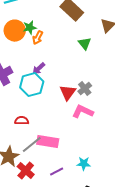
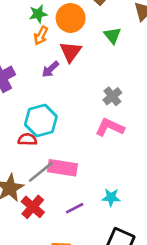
orange circle: (15, 31) -> (71, 18), moved
orange arrow: (38, 38) -> (41, 36), moved
cyan hexagon: (32, 85) -> (41, 121), moved
red triangle: (68, 93) -> (71, 52), moved

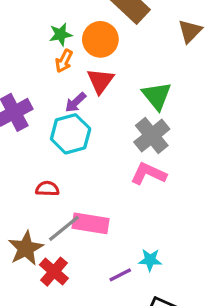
green triangle: (112, 36) -> (157, 96), moved, size x1.4
gray cross: (112, 96) -> (152, 136), size x1.5
cyan hexagon: (41, 121) -> (71, 134), moved
purple line: (75, 208) -> (120, 275), moved

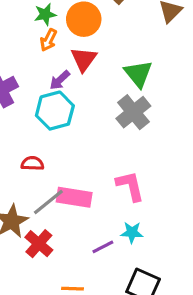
pink L-shape: (148, 174) -> (130, 186), moved, turned 52

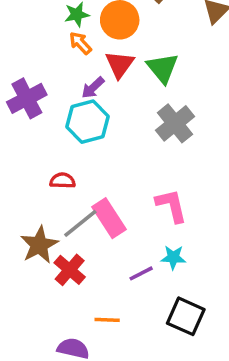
orange arrow: (48, 40) -> (80, 43), turned 110
green triangle: (138, 74) -> (163, 68), moved
pink rectangle: (74, 197) -> (109, 218), turned 48

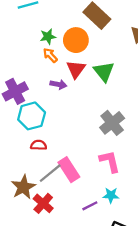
purple arrow: (93, 88) -> (58, 84), turned -126
cyan hexagon: (88, 122) -> (32, 116), moved
gray cross: (175, 123) -> (112, 123), moved

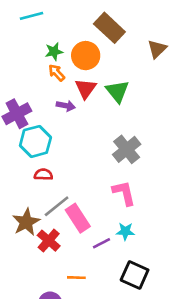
pink rectangle: (69, 170) -> (78, 218), moved

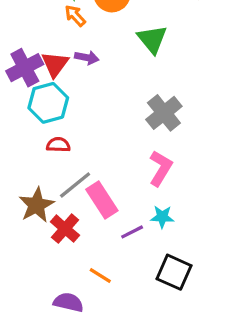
red triangle: (86, 89) -> (55, 64), moved
pink L-shape: (124, 193) -> (161, 168), turned 44
orange line: (76, 278) -> (100, 276), turned 30

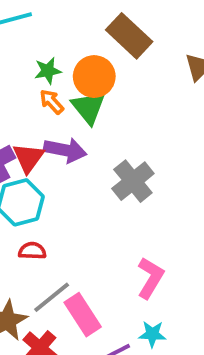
green triangle: (152, 39) -> (88, 107), moved
purple arrow: (87, 58) -> (65, 150), size x1.5
gray cross: (164, 113) -> (133, 181), moved

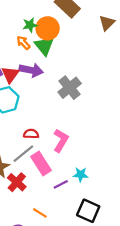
green star: (48, 71) -> (30, 25), moved
red semicircle: (32, 251) -> (31, 134), moved
pink L-shape: (150, 278) -> (61, 140), moved

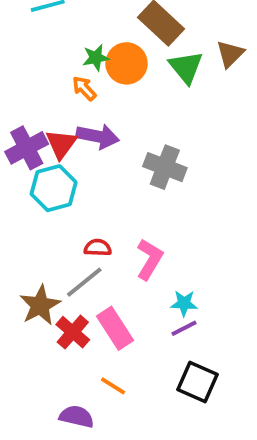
green triangle: (44, 46) -> (186, 67), moved
gray cross: (70, 88) -> (165, 167), turned -30
pink rectangle: (41, 164) -> (115, 328), moved
cyan star: (81, 174) -> (184, 303), moved
purple line: (61, 184) -> (184, 328), moved

